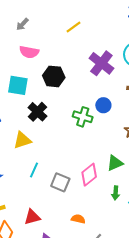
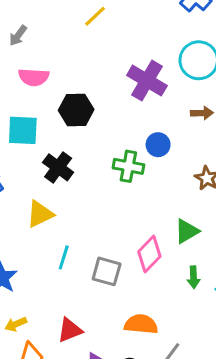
yellow line: (74, 27) -> (95, 16), moved
orange semicircle: (78, 219) -> (141, 324), size x1.5

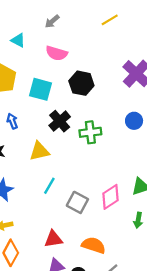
green cross: (128, 166) -> (90, 132), moved, turned -30
red triangle: (70, 330) -> (53, 239), moved

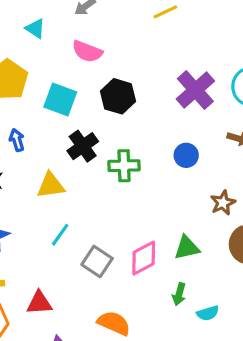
red triangle: (53, 239) -> (39, 303), moved

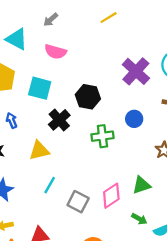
cyan triangle: (35, 29) -> (17, 39), size x1.5
black hexagon: (118, 96) -> (88, 97), moved
green cross: (124, 166) -> (102, 136), moved
green arrow: (179, 294) -> (139, 219), turned -70

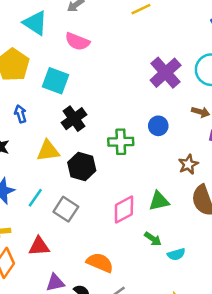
black hexagon: (88, 97) -> (82, 167), moved
cyan line: (50, 185) -> (35, 198), moved
gray square: (78, 202) -> (66, 209), moved

